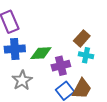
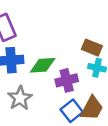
brown rectangle: (82, 38) -> (92, 48), turned 70

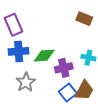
brown rectangle: (92, 48) -> (84, 19), moved

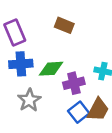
brown rectangle: (84, 19) -> (64, 25), moved

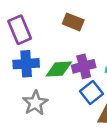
purple cross: (74, 83) -> (84, 66), moved
blue square: (79, 112) -> (91, 92), moved

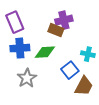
brown rectangle: (73, 22) -> (56, 30), moved
purple cross: (84, 66) -> (64, 20), moved

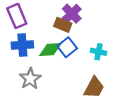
purple cross: (64, 20) -> (72, 14), turned -30
blue square: (70, 70) -> (67, 47), moved

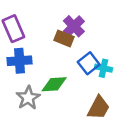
blue square: (67, 47) -> (89, 63), moved
green diamond: (50, 49) -> (54, 84), moved

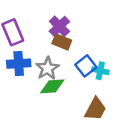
purple cross: (74, 26) -> (59, 26), moved
gray star: (28, 98) -> (47, 68), moved

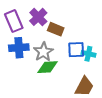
purple cross: (59, 26) -> (38, 17), moved
blue square: (86, 66) -> (76, 50), turned 36

